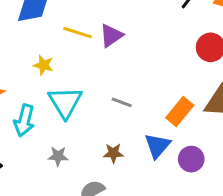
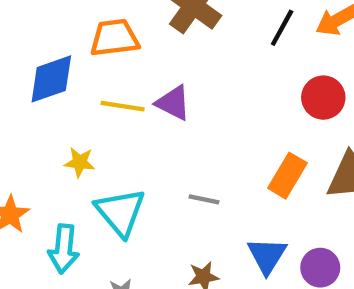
purple triangle: (111, 36) -> (173, 103), turned -50
orange rectangle: (180, 112) -> (287, 176), moved

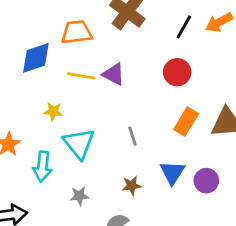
red circle: (323, 98) -> (177, 72), moved
gray line: (204, 199) -> (133, 136), turned 60

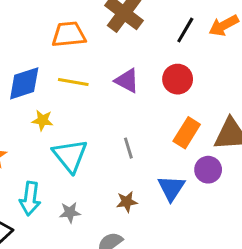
blue diamond: (36, 58) -> (24, 83), moved
purple triangle: (114, 74) -> (127, 81), moved
cyan arrow: (42, 167) -> (30, 199), moved
purple circle: (206, 181) -> (208, 170), moved

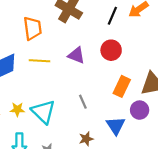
orange trapezoid: (69, 34) -> (32, 28), turned 95
yellow star: (43, 120) -> (17, 109), moved

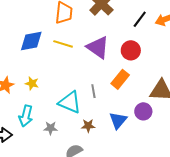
purple triangle: (76, 55) -> (98, 47), size x1.4
orange rectangle: (122, 86) -> (120, 79), moved
cyan triangle: (43, 112) -> (70, 102), moved, turned -35

